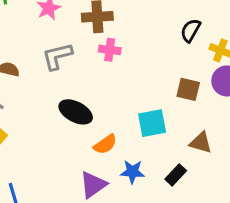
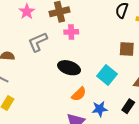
black ellipse: (76, 112) -> (69, 68), moved
cyan square: (152, 123) -> (107, 75), turned -30

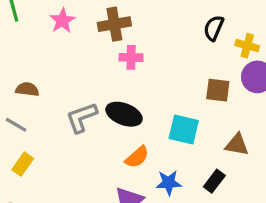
gray L-shape: (38, 42) -> (82, 117), moved
cyan square: (107, 75) -> (184, 129), turned -30

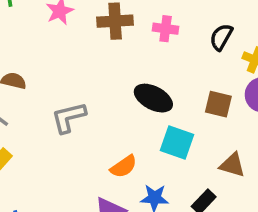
pink cross: (131, 57) -> (166, 29), moved
black ellipse: (124, 114) -> (153, 98), moved

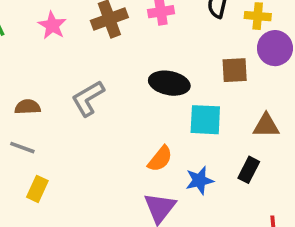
gray L-shape: (69, 117) -> (88, 98), moved

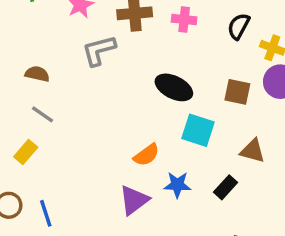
gray L-shape: (88, 98) -> (99, 50), moved
gray line: (22, 148) -> (43, 114), moved

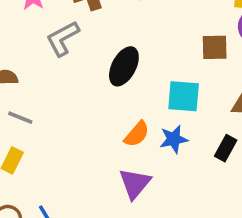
black ellipse: (174, 87) -> (124, 66), moved, turned -75
blue star: (177, 185) -> (174, 139), moved

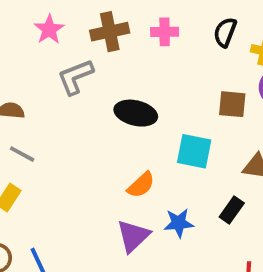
black ellipse: (124, 66) -> (136, 113), turned 69
blue star: (174, 139) -> (179, 223), moved

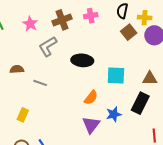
brown square: (232, 104) -> (129, 32), moved, turned -35
gray line: (22, 154) -> (40, 83), moved
black rectangle: (232, 210) -> (140, 103), size x1.5

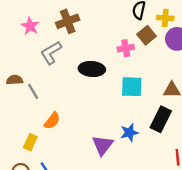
pink cross: (91, 16) -> (126, 48), moved
gray line: (40, 83) -> (33, 91), moved, turned 40
orange semicircle: (91, 98) -> (52, 121), moved
yellow rectangle: (23, 115) -> (30, 142), moved

